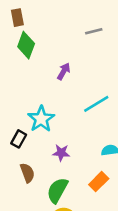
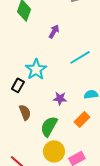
purple star: (61, 153) -> (60, 98), moved

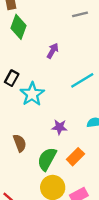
black rectangle: (18, 85) -> (12, 78), moved
orange rectangle: (82, 119) -> (75, 157), moved

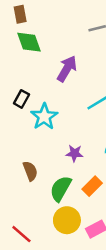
green diamond: (18, 27) -> (29, 42), turned -40
purple arrow: (53, 51) -> (67, 69), size x1.5

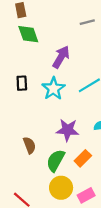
black rectangle: (21, 99) -> (22, 83), turned -32
cyan star: (44, 117) -> (53, 89), moved
purple star: (74, 153) -> (68, 130), size x1.5

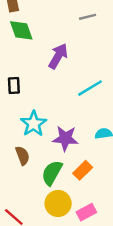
cyan star: (53, 89) -> (33, 124), moved

